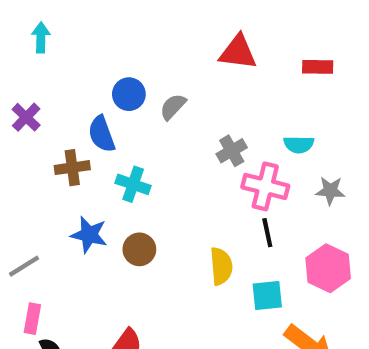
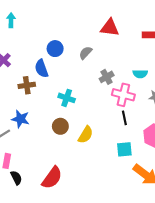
gray semicircle: (173, 107) -> (86, 53), moved
cyan cross: (133, 184) -> (67, 98), moved
blue star: (89, 235) -> (20, 119), moved
yellow semicircle: (221, 266) -> (86, 135), moved, turned 36

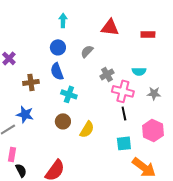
cyan arrow: (11, 20) -> (63, 20), moved
blue semicircle: (41, 69) -> (57, 71), moved

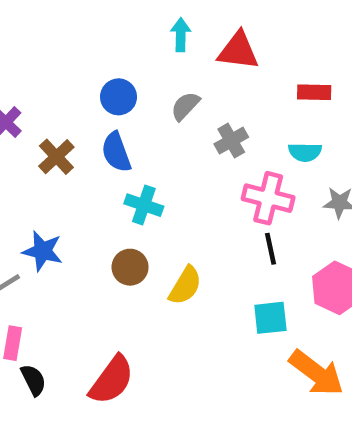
cyan arrow: (63, 20) -> (181, 35), moved
red rectangle: (148, 34) -> (314, 92), moved
gray cross: (107, 74) -> (231, 141), moved
brown cross: (31, 82) -> (56, 157), moved, turned -35

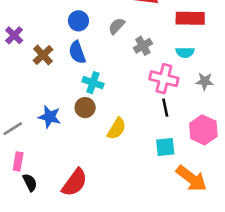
red rectangle: (314, 92) -> (190, 18), size x1.5
blue star: (43, 251) -> (50, 117), moved
brown circle: (130, 267) -> (85, 108), moved

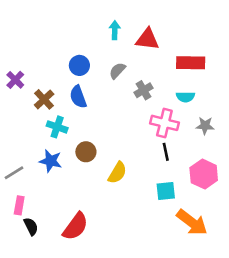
cyan cross: (93, 83) -> (57, 127), moved

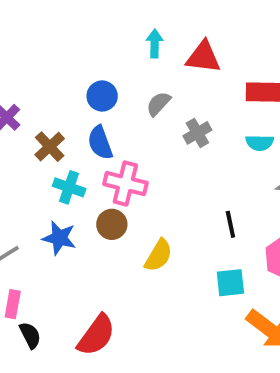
pink cross: (164, 123) -> (125, 184), moved

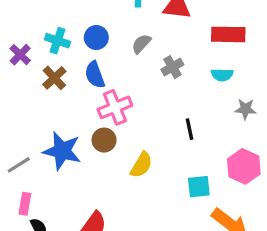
pink cross: (125, 184) -> (115, 107), turned -36
cyan cross: (69, 187) -> (57, 41), moved
black line: (230, 224) -> (189, 129), moved
blue star: (59, 238) -> (62, 151), size x1.4

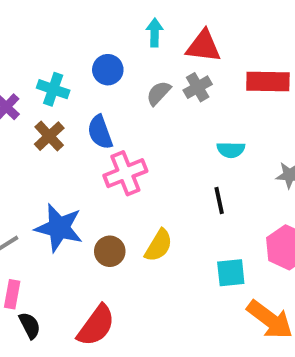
blue circle: (96, 38) -> (108, 70), moved
gray cross: (172, 67) -> (198, 87), moved
cyan semicircle: (222, 75) -> (231, 150), moved
brown circle: (104, 140) -> (110, 251), moved

